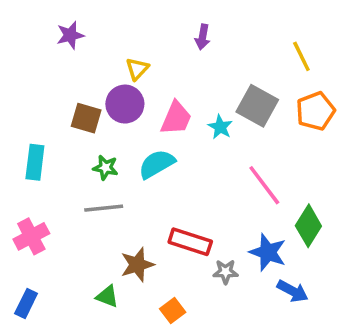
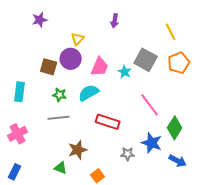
red rectangle: (190, 242) -> (108, 122), moved
blue arrow: (293, 291) -> (178, 161), moved

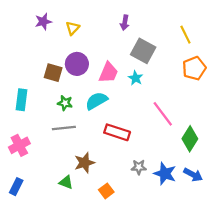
yellow triangle: (78, 39) -> (73, 28), moved
gray square: (146, 60) -> (143, 51), moved
blue star: (152, 143) -> (165, 174), moved

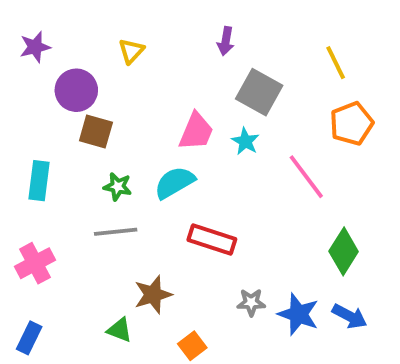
purple star: (43, 22) -> (35, 47), moved
purple circle: (77, 64) -> (76, 90), moved
pink line: (163, 114) -> (306, 177), moved

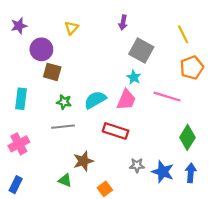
pink trapezoid: (196, 131) -> (126, 100), moved
pink line: (306, 177) -> (167, 97), turned -36
blue arrow: (349, 316) -> (191, 173), turned -114

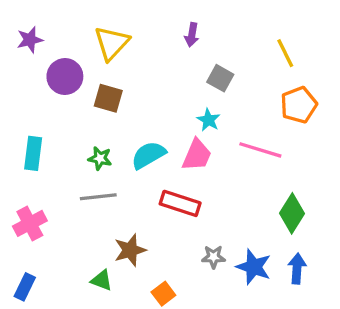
yellow triangle: (71, 28) -> (112, 43), size x1.6
gray square: (141, 50) -> (220, 78), size x0.7
brown square: (52, 72) -> (108, 98), moved

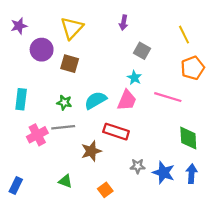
green diamond: (292, 213) -> (188, 138), turned -35
pink cross: (30, 223) -> (37, 135), moved
brown star: (130, 250) -> (91, 151), moved

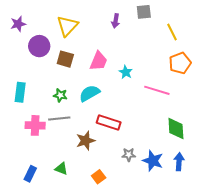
gray square: (142, 51) -> (144, 12), moved, turned -35
pink trapezoid: (127, 100) -> (99, 61), moved
pink cross: (37, 135) -> (35, 125), turned 30
blue rectangle: (16, 186) -> (30, 174), moved

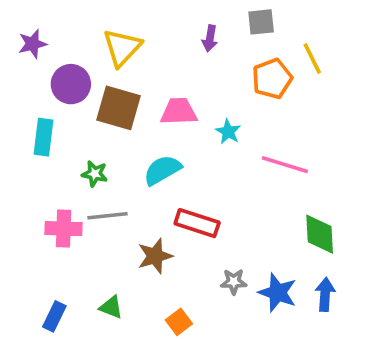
brown square: (65, 59) -> (118, 108), size x1.4
pink trapezoid: (99, 61) -> (179, 112), turned -115
orange pentagon: (180, 63) -> (272, 79), moved
cyan rectangle: (20, 92) -> (43, 137), moved
green star: (60, 95) -> (95, 174), moved

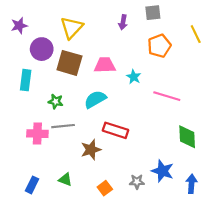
yellow line: (312, 58) -> (196, 34), moved
gray star: (234, 282) -> (137, 182), moved
blue arrow: (325, 294) -> (191, 184), moved

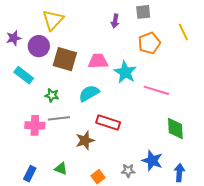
purple star: (19, 26) -> (14, 38), moved
yellow triangle: (72, 28) -> (53, 20), moved
cyan star: (134, 77) -> (125, 72), size x1.6
cyan rectangle: (26, 80) -> (24, 75), turned -60

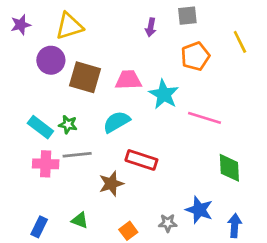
yellow triangle: (53, 20) -> (69, 26), turned 30
purple star: (14, 38) -> (21, 25), moved
cyan rectangle: (24, 75) -> (40, 127), moved

